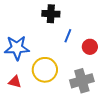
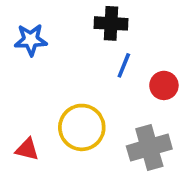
black cross: (51, 14) -> (111, 23), moved
blue star: (17, 48) -> (31, 40), moved, size x0.7

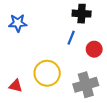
black cross: (111, 23) -> (82, 14), moved

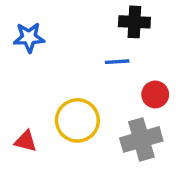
blue line: (71, 38) -> (117, 62), turned 64
red circle: (94, 49) -> (155, 94), moved

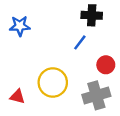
blue line: (117, 62) -> (80, 42), turned -49

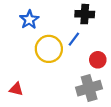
blue star: (20, 26) -> (29, 20), moved, turned -30
yellow circle: (53, 82) -> (49, 49), moved

